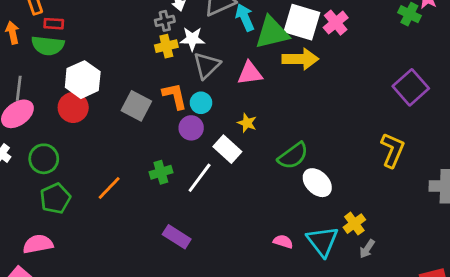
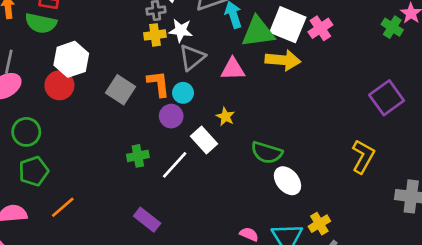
green semicircle: (293, 156) -> (267, 153), turned 48
orange line: (109, 188) -> (63, 207), moved

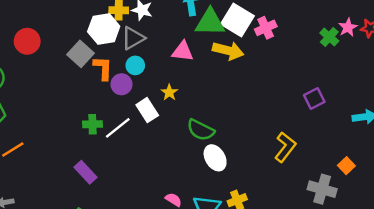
gray triangle: (192, 57) -> (133, 38), moved
white hexagon: (71, 59) -> (104, 29), moved
orange L-shape: (158, 84) -> (103, 68), moved
purple square: (387, 98) -> (314, 99), size x0.7
green cross: (138, 156) -> (92, 124), moved

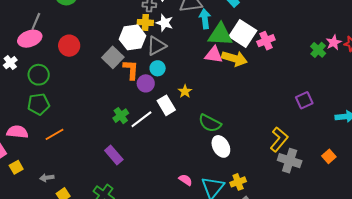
pink triangle: (183, 51) -> (214, 55), moved
green cross: (92, 124) -> (121, 116), turned -35
gray cross: (322, 189) -> (290, 161), moved

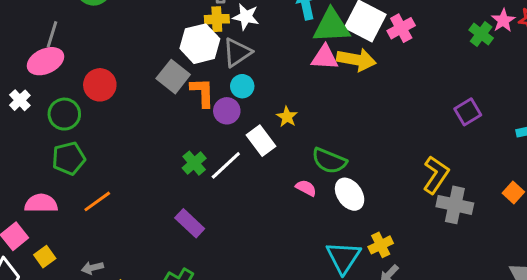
red circle: (69, 46) -> (100, 85), moved
pink semicircle: (186, 180) -> (306, 188), moved

